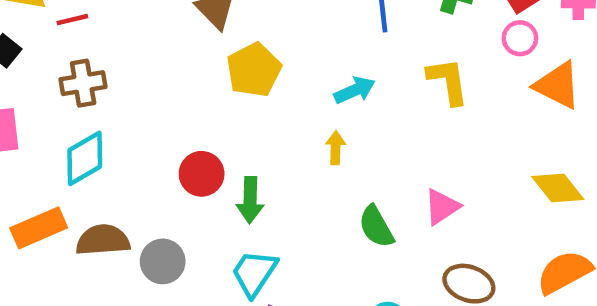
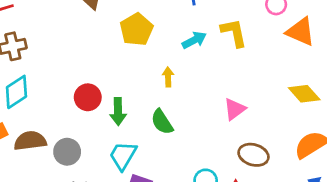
yellow pentagon: (254, 70) -> (136, 29), moved
cyan arrow: (355, 90) -> (194, 40), moved
green semicircle: (376, 227) -> (162, 122), moved

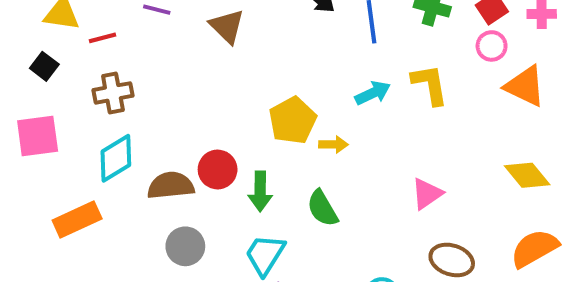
yellow pentagon: (136, 29) -> (293, 120), moved
yellow arrow: (168, 77) -> (333, 144), turned 90
brown semicircle: (30, 141) -> (171, 185), moved

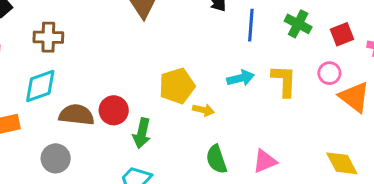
pink circle: (492, 46) -> (329, 73), moved
green semicircle: (322, 208) -> (216, 159), moved
gray circle: (185, 246) -> (56, 158), moved

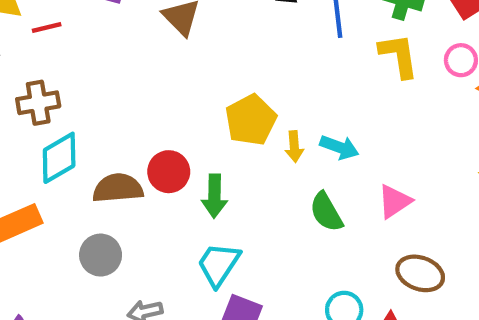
brown cross: (48, 37) -> (38, 103), moved
cyan arrow: (241, 78) -> (339, 147), moved, turned 45
yellow L-shape: (284, 81) -> (399, 56), moved
yellow arrow: (203, 110) -> (294, 147), turned 84

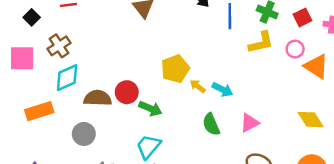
yellow L-shape: (399, 56) -> (261, 43), turned 80
brown cross: (38, 103) -> (59, 46), turned -30
yellow arrow: (294, 147) -> (198, 86), turned 126
green arrow: (214, 196) -> (150, 109), turned -75

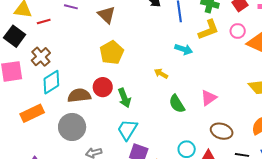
black square: (32, 17) -> (15, 36), size x1.5
yellow pentagon: (175, 69) -> (112, 53), moved
cyan arrow: (222, 89) -> (184, 49), moved
green arrow: (150, 109) -> (124, 98), turned 54
gray circle: (84, 134) -> (72, 127), size x1.4

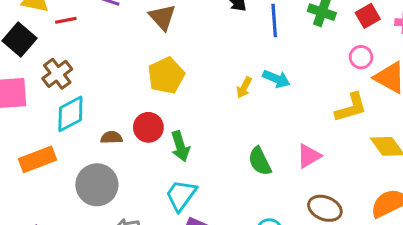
yellow L-shape: (209, 30) -> (351, 108), moved
yellow arrow: (161, 74) -> (244, 87), moved, turned -96
brown semicircle: (79, 96) -> (111, 138), size x0.6

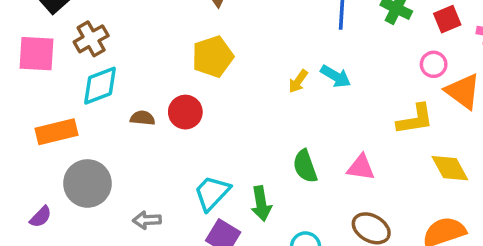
green arrow: (180, 146) -> (261, 204), moved
pink triangle: (309, 156) -> (361, 167), turned 32
gray circle: (97, 185) -> (87, 183), moved

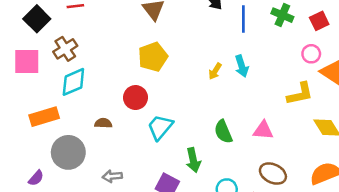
cyan arrow: (336, 76) -> (242, 66), turned 45
brown semicircle: (142, 118) -> (103, 123), moved
cyan trapezoid: (212, 193) -> (160, 127), moved

